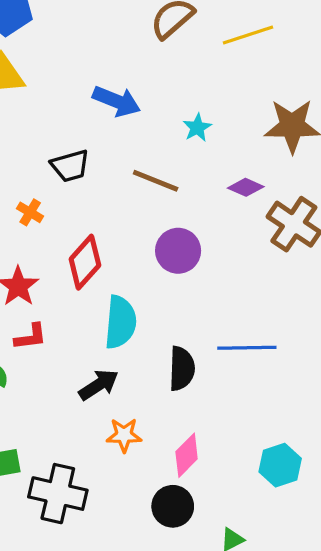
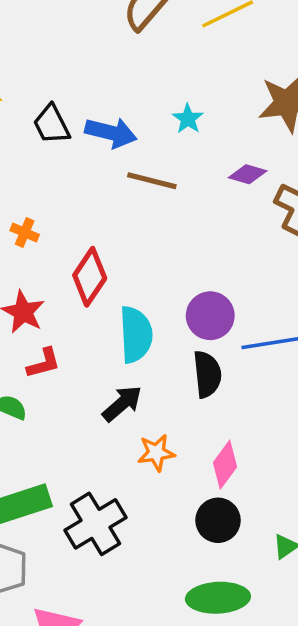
blue arrow: (117, 101) -> (111, 133), moved
black trapezoid: (70, 166) -> (52, 124), moved, turned 87
purple circle: (178, 251) -> (210, 316), moved
black cross: (58, 494) -> (95, 524), turned -36

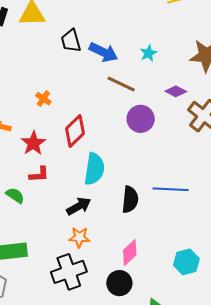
purple circle: (210, 316) -> (141, 119), moved
orange star: (156, 453) -> (79, 237), moved
black cross: (95, 524) -> (69, 272), moved

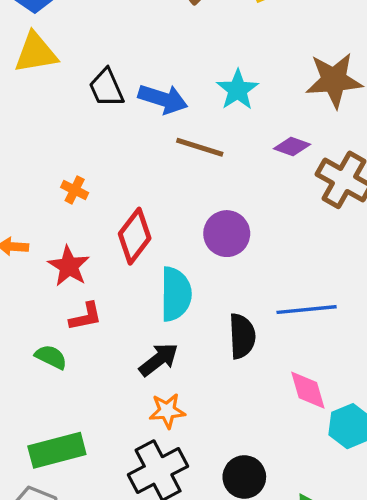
cyan star: (148, 53) -> (238, 90), size x1.4
purple circle: (141, 119) -> (227, 234), moved
pink diamond: (130, 253) -> (308, 390), moved, turned -56

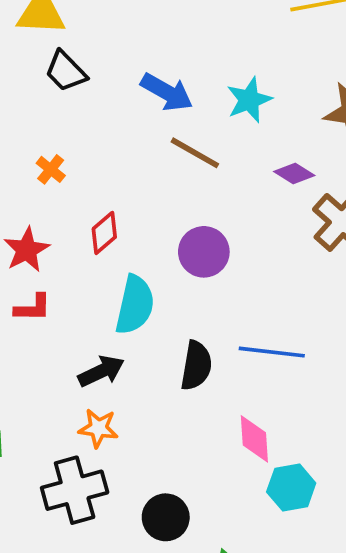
black trapezoid: (106, 88) -> (66, 71), moved, turned -33
red diamond: (135, 236) -> (104, 233), size x0.7

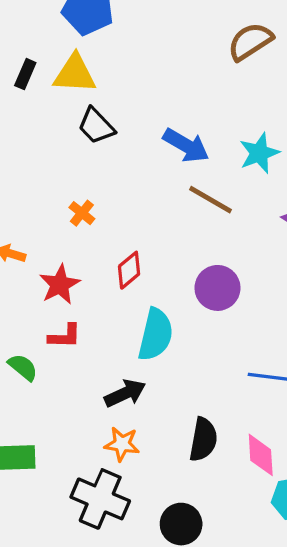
black semicircle: (196, 366) -> (203, 439), moved
black cross: (75, 490) -> (100, 499), turned 38

